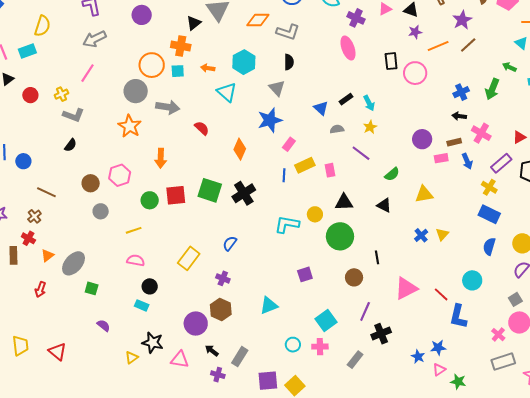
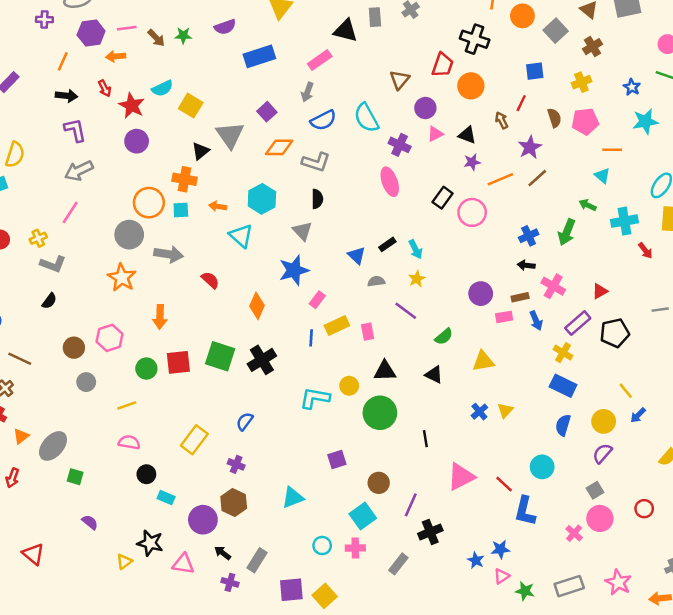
black rectangle: (391, 61) -> (443, 198), turned 42
brown circle: (354, 277) -> (379, 483), moved
cyan rectangle: (142, 305) -> (166, 498), moved
gray rectangle: (503, 362) -> (569, 586), moved

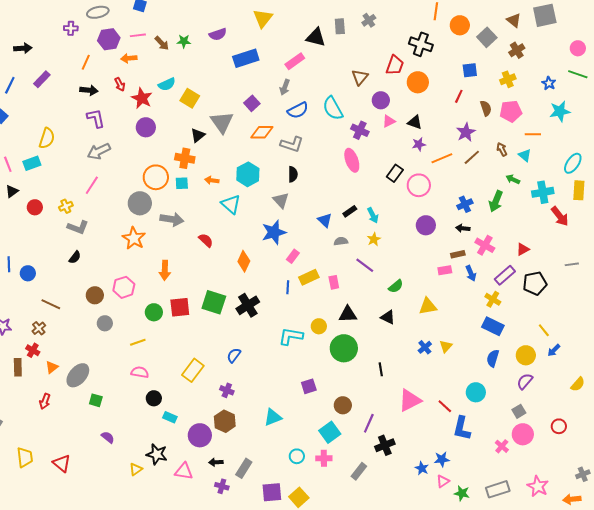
brown arrow: (502, 120) -> (502, 149), moved
red arrow: (645, 251) -> (560, 216), size x1.5
purple circle: (481, 294) -> (426, 225), moved
black arrow: (223, 553) -> (216, 462), turned -40

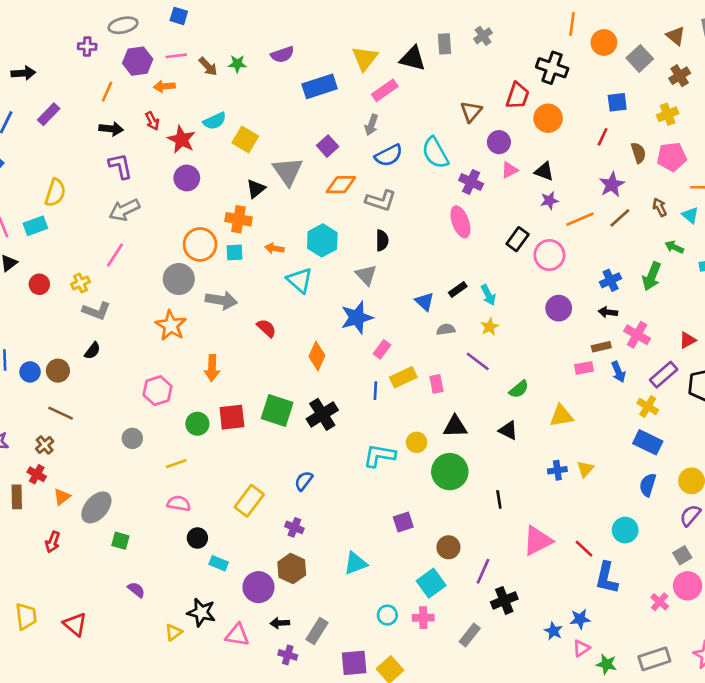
yellow triangle: (263, 18) -> (365, 58), moved
brown circle: (95, 295) -> (58, 371), moved
blue cross: (425, 347) -> (557, 470), turned 32

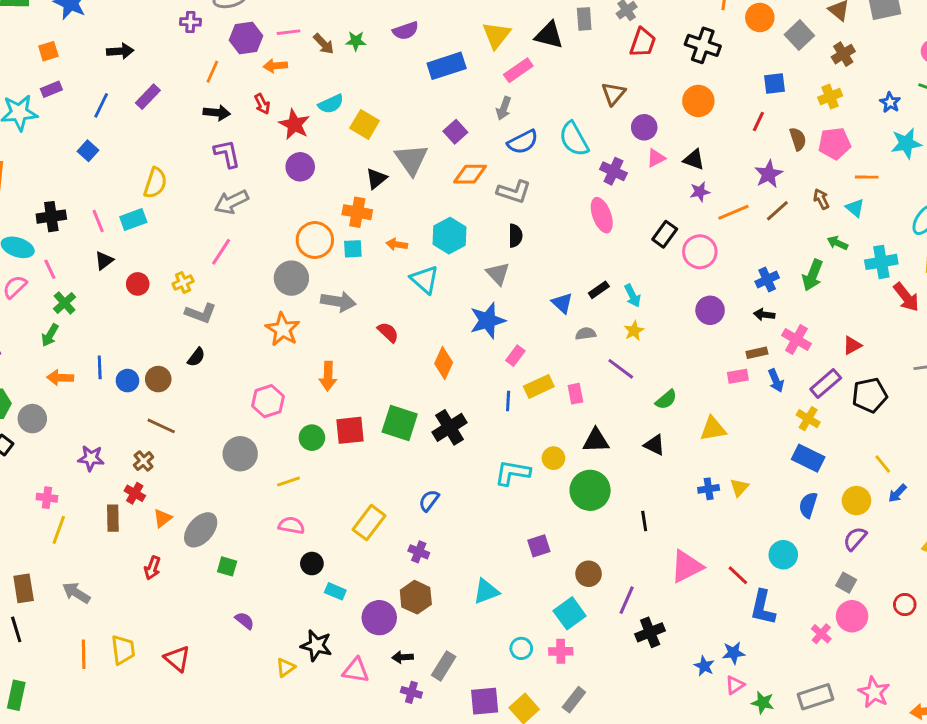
red trapezoid: (518, 96) -> (643, 42), moved
gray circle: (132, 438) -> (240, 454), size x1.5
gray square: (682, 555) -> (846, 583), turned -30
gray rectangle: (470, 635) -> (574, 700), moved

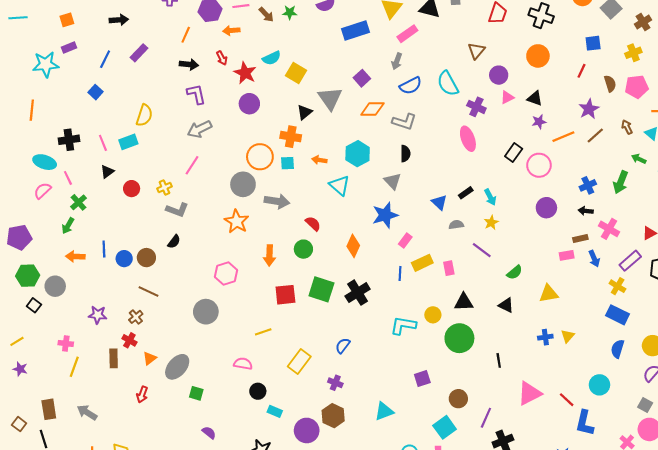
green circle: (312, 438) -> (303, 249), moved
yellow line: (288, 482) -> (263, 332), moved

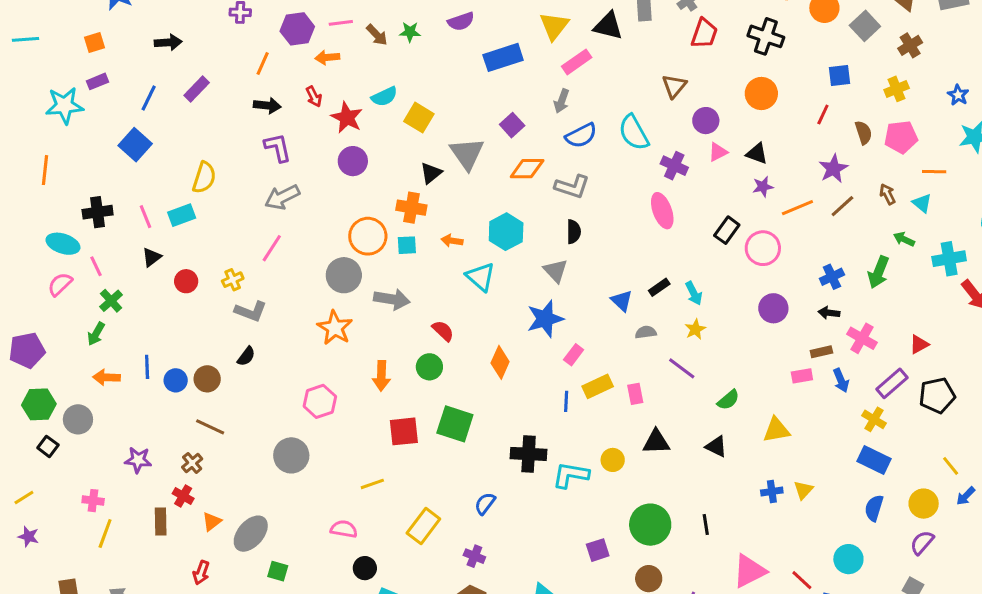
blue square: (95, 92) -> (135, 145), size x1.5
black cross: (358, 293) -> (529, 454), moved, turned 35
green circle: (459, 338) -> (650, 525), moved

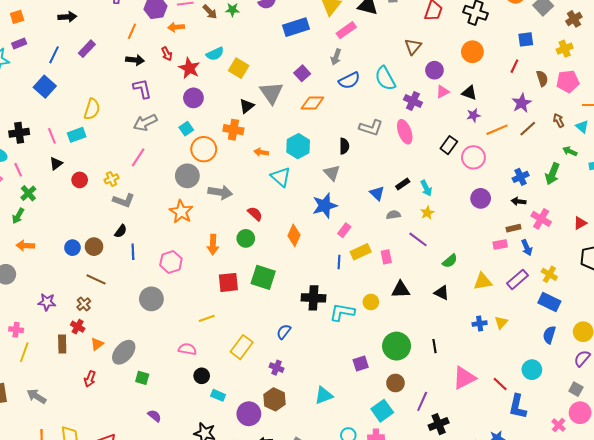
gray L-shape: (572, 187) -> (371, 128), moved
cyan square: (407, 245) -> (186, 129), moved, turned -32
blue line: (147, 367) -> (133, 252), moved
purple rectangle: (892, 383) -> (518, 279), moved

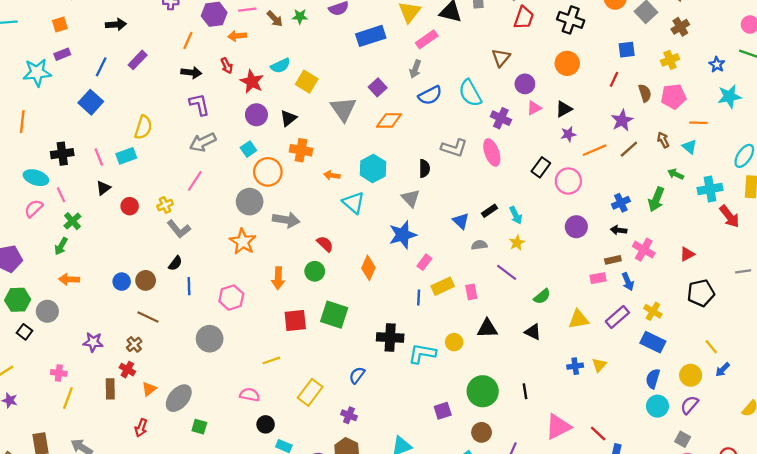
black triangle: (469, 93) -> (564, 109), turned -49
black triangle: (247, 106) -> (288, 118), moved
gray L-shape: (124, 200) -> (179, 229), turned 30
cyan circle: (532, 370) -> (657, 406), moved

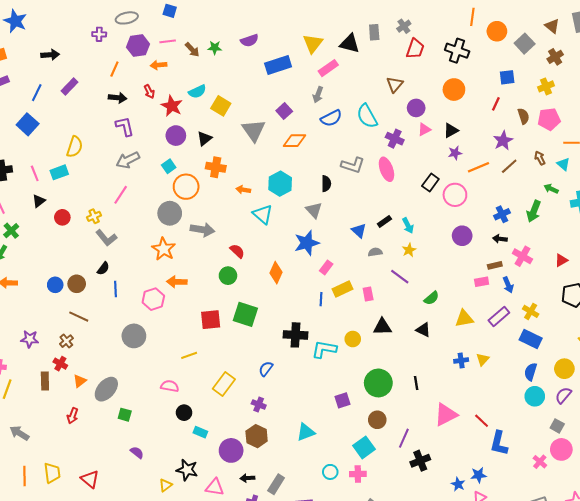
orange arrow: (278, 278) -> (177, 282), moved, turned 90

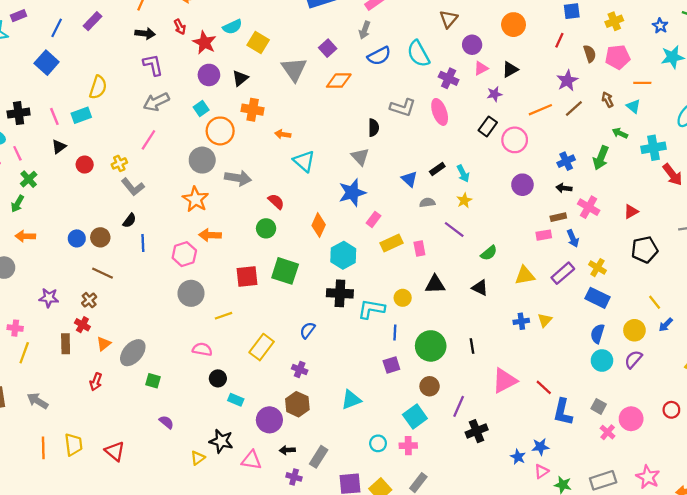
purple star: (455, 153) -> (494, 94), moved
cyan hexagon: (280, 184) -> (343, 255), moved
blue line: (321, 299) -> (395, 333), moved
gray circle: (134, 336) -> (191, 293), moved
gray square: (557, 426) -> (599, 406), moved

